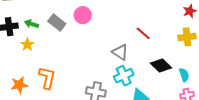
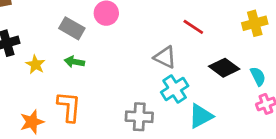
green arrow: (32, 24) -> (74, 62), moved

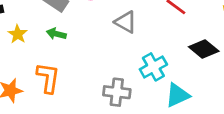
gray triangle: (165, 57) -> (126, 22), moved

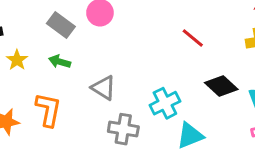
gray triangle: (126, 22) -> (103, 88), moved

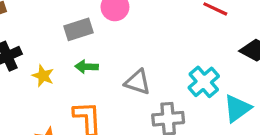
gray rectangle: (61, 25) -> (79, 29), turned -40

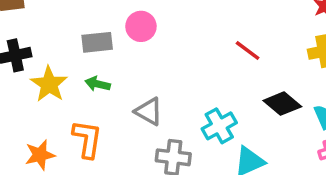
yellow star: (43, 76) -> (49, 84), size x1.5

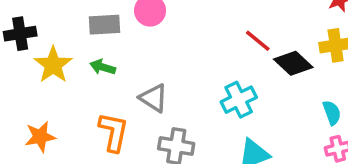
black diamond: (282, 104) -> (293, 63), moved
cyan cross: (219, 126) -> (239, 100), moved
orange L-shape: (87, 139) -> (113, 132), moved

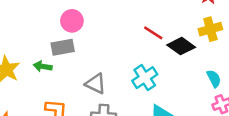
gray rectangle: (104, 25) -> (63, 47), moved
gray triangle: (154, 98) -> (96, 84), moved

